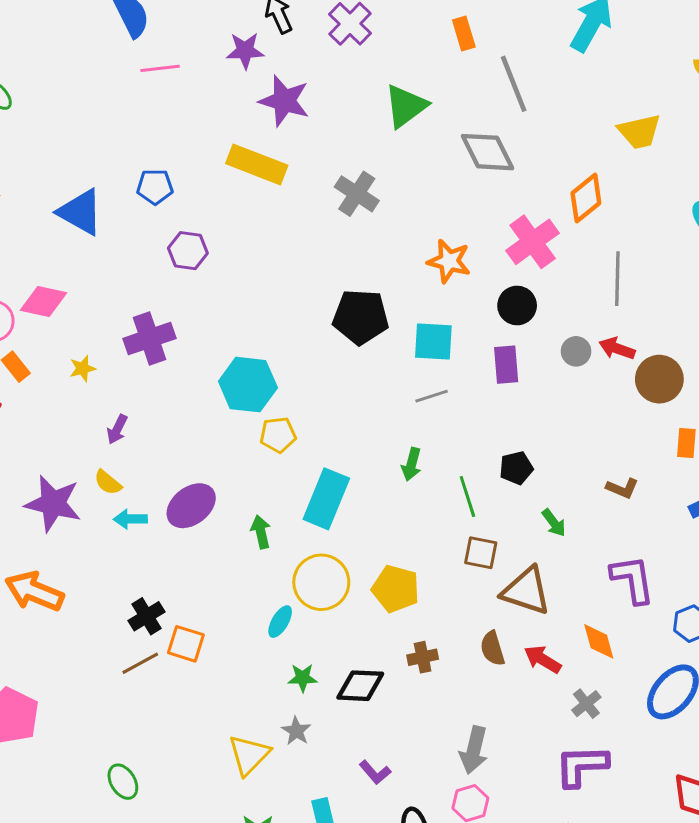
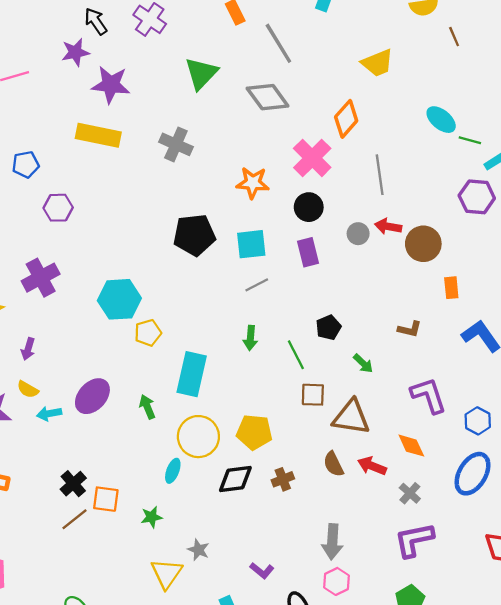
green star: (303, 678) -> (151, 517), moved
black diamond: (360, 686) -> (235, 479), moved

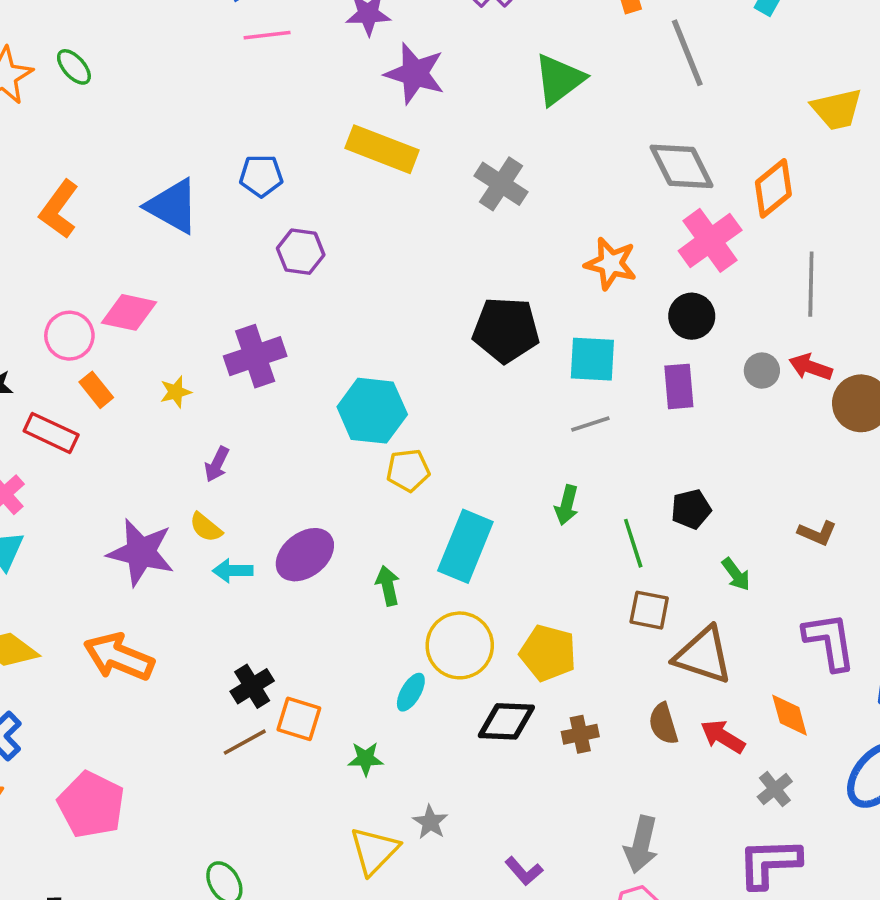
gray diamond: (268, 97) -> (681, 166), moved

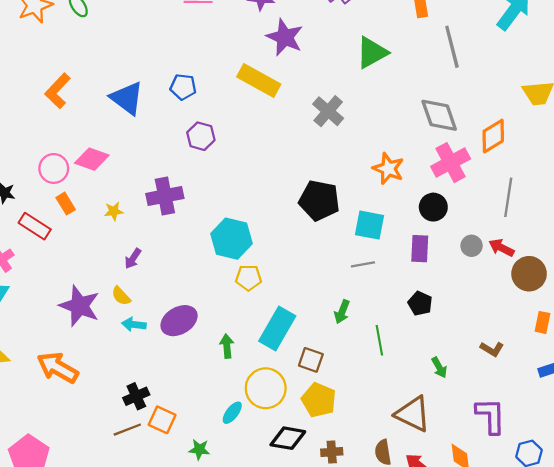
black pentagon: (691, 509) -> (420, 303), moved, turned 30
brown square: (649, 610) -> (311, 360), moved

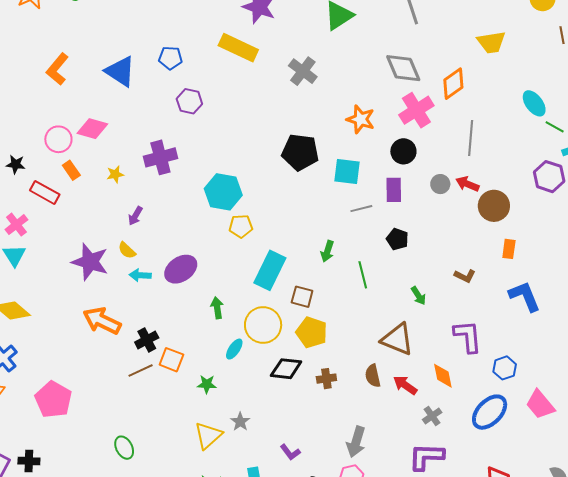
gray line: (363, 264) -> (361, 209), moved
green arrow: (227, 346) -> (217, 308), moved
orange arrow: (58, 368) -> (102, 321), moved

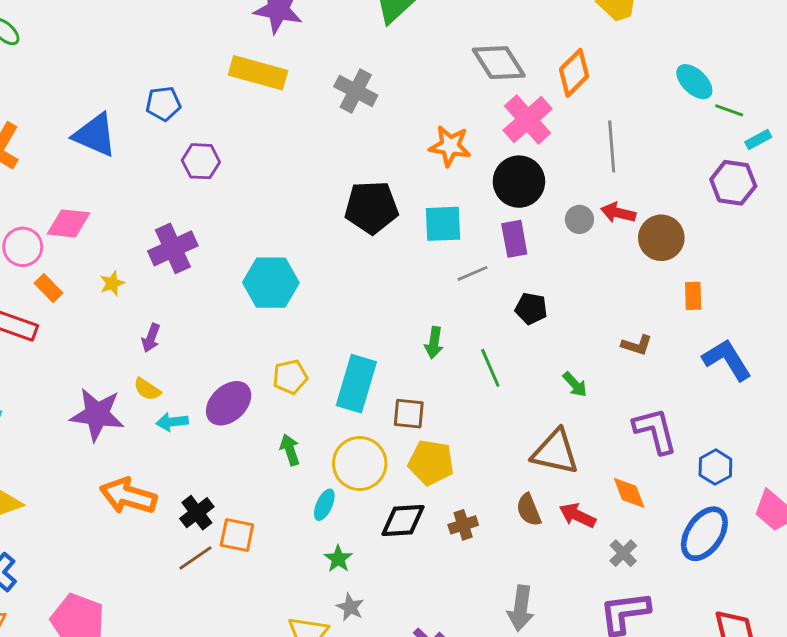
black circle: (403, 151) -> (519, 182), size x1.4
yellow pentagon: (241, 226) -> (290, 377), moved
green star: (207, 384) -> (338, 559), moved, turned -30

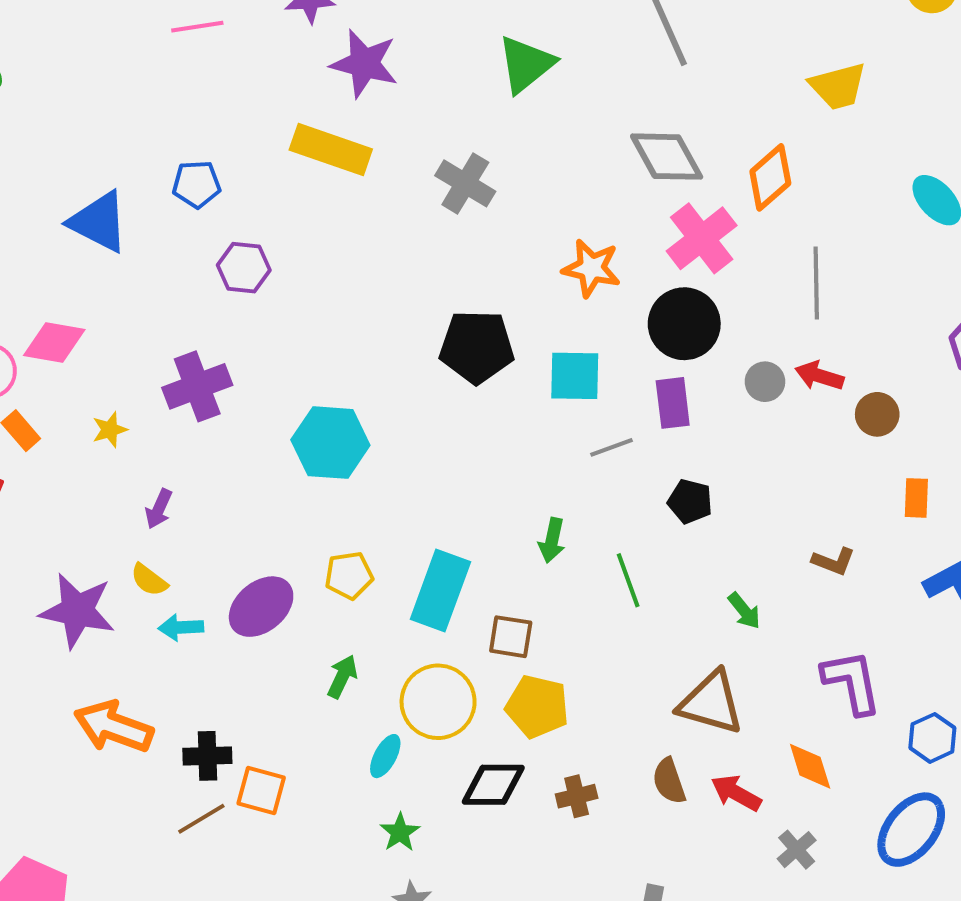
brown circle: (661, 238) -> (877, 414), size x0.7
green arrow: (290, 450) -> (342, 677), turned 40
black cross: (197, 513) -> (207, 756), turned 32

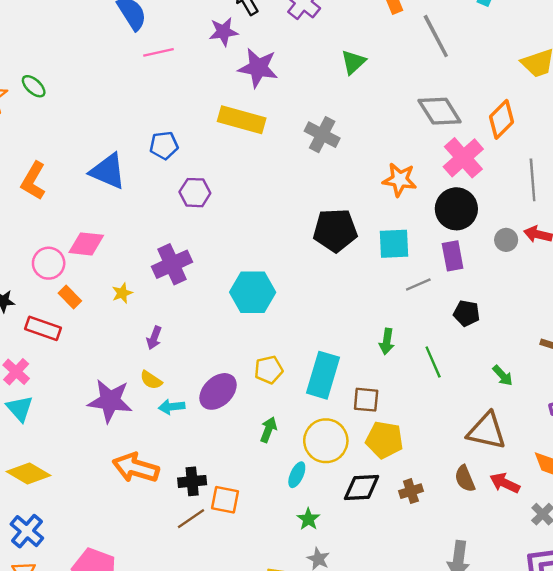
green triangle: (526, 64) -> (353, 62), size x0.7

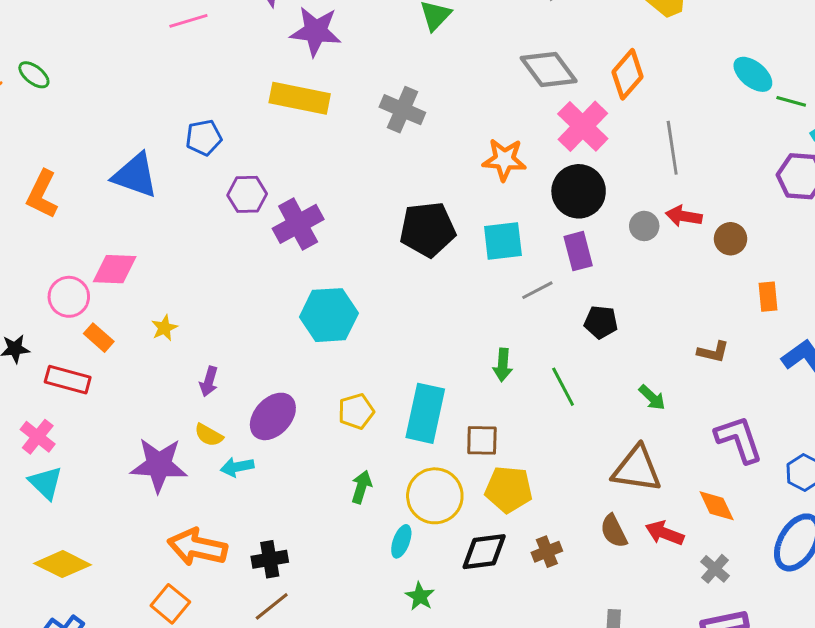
purple cross: (172, 264) -> (298, 224), moved
purple ellipse: (218, 391) -> (273, 416), moved
orange square: (225, 500) -> (170, 604), moved, turned 32

